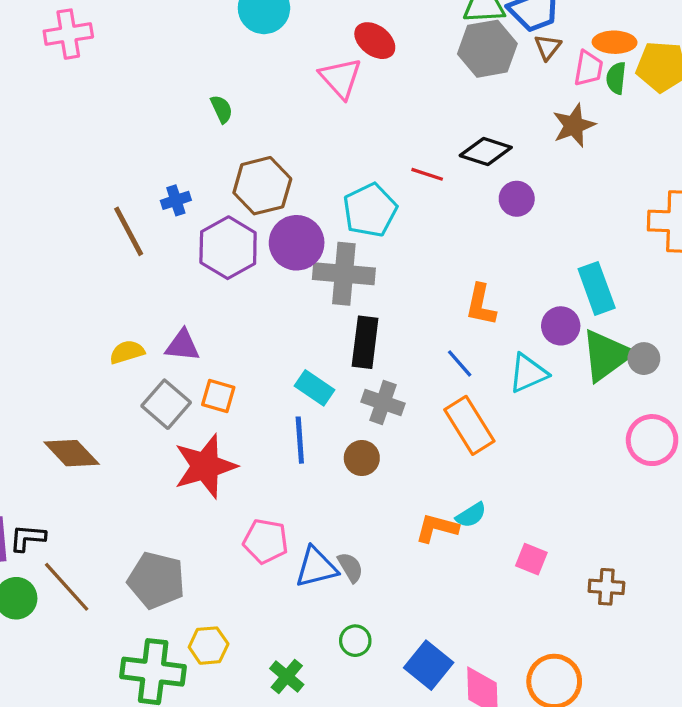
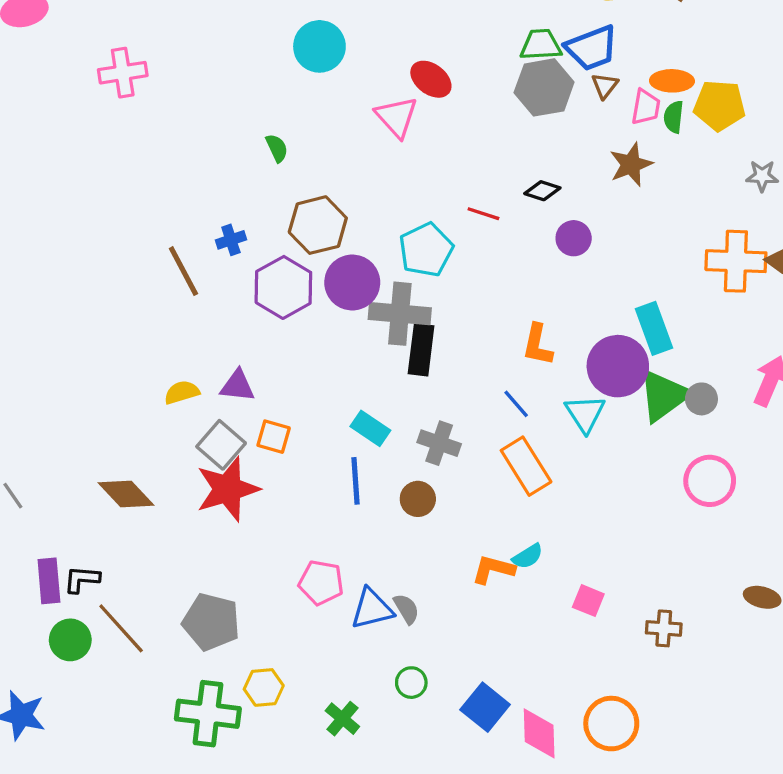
black diamond: (486, 151) -> (542, 191), size x0.7
purple circle: (561, 326) -> (618, 366), size x1.6
black rectangle: (365, 342) -> (421, 350), moved
cyan triangle: (528, 373) -> (585, 414), turned -39
red star: (205, 466) -> (228, 489), moved

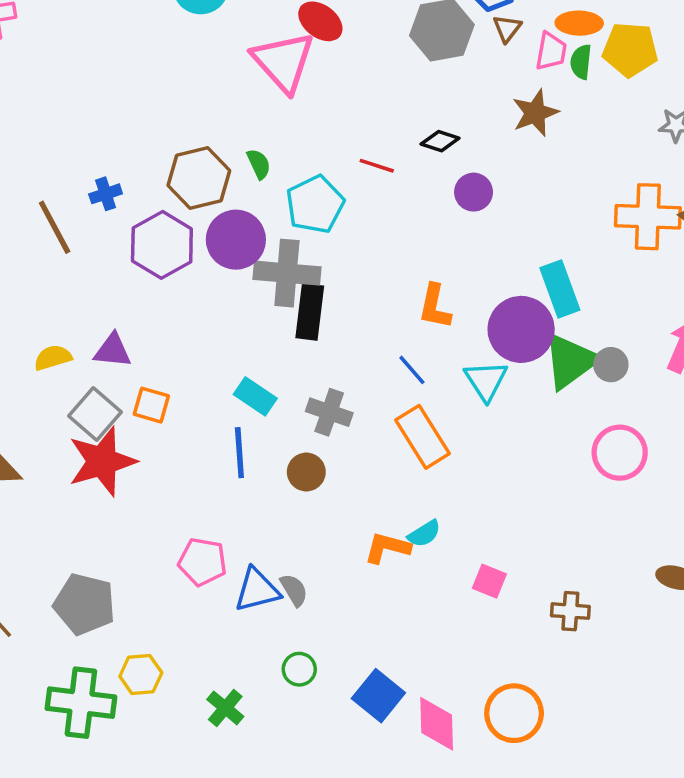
pink triangle: (397, 117) -> (283, 62), size x1.4
green semicircle: (277, 148) -> (259, 164), moved

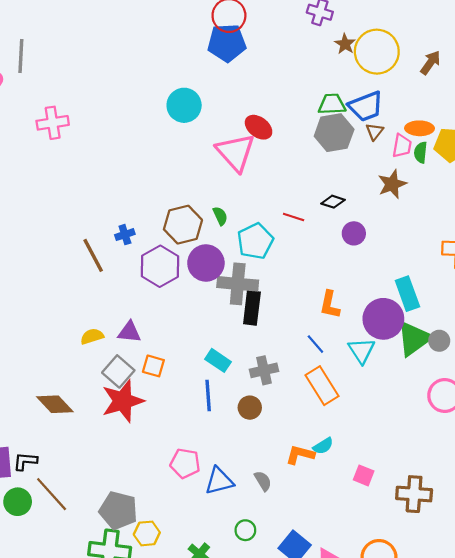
gray cross: (329, 412) -> (264, 370), turned -32
gray semicircle: (294, 590) -> (263, 481), moved
gray pentagon: (84, 604) -> (118, 510), moved
brown cross: (570, 611) -> (414, 494), size x1.5

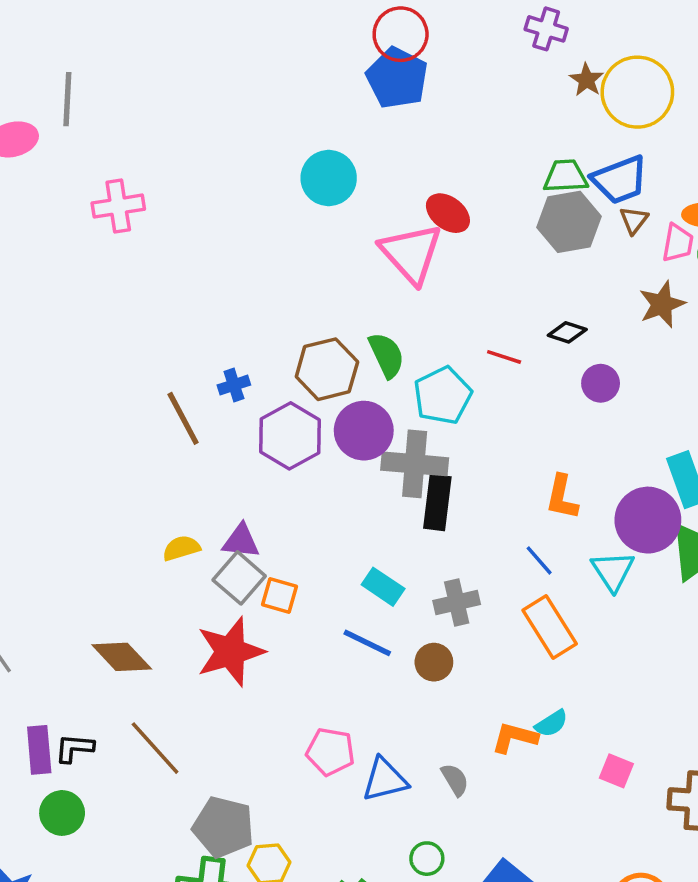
blue pentagon: (227, 43) -> (397, 78), turned 30
green semicircle: (220, 216) -> (387, 355), size x1.5
gray square: (118, 371) -> (239, 578), moved
blue line: (208, 395) -> (367, 643), turned -60
brown line: (52, 494) -> (155, 748), moved

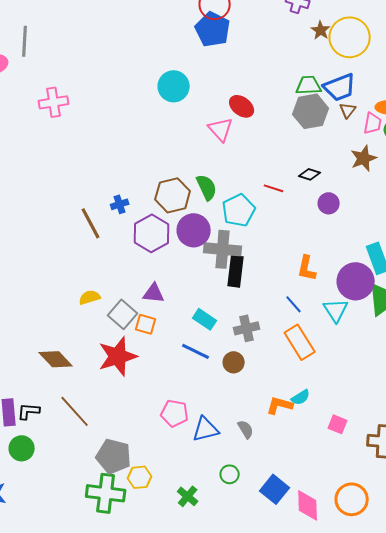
pink triangle: (411, 253) -> (221, 129), size x0.7
purple triangle: (241, 541) -> (154, 293), moved

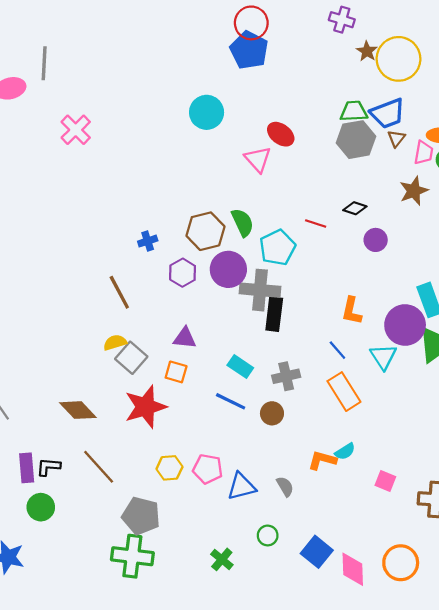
pink cross: (54, 102) -> (76, 130), turned -36
brown line: (91, 223) -> (119, 292), moved
purple hexagon: (152, 233) -> (183, 273), size x0.7
gray square: (123, 314) -> (131, 358), moved
yellow hexagon: (140, 477) -> (169, 468), moved

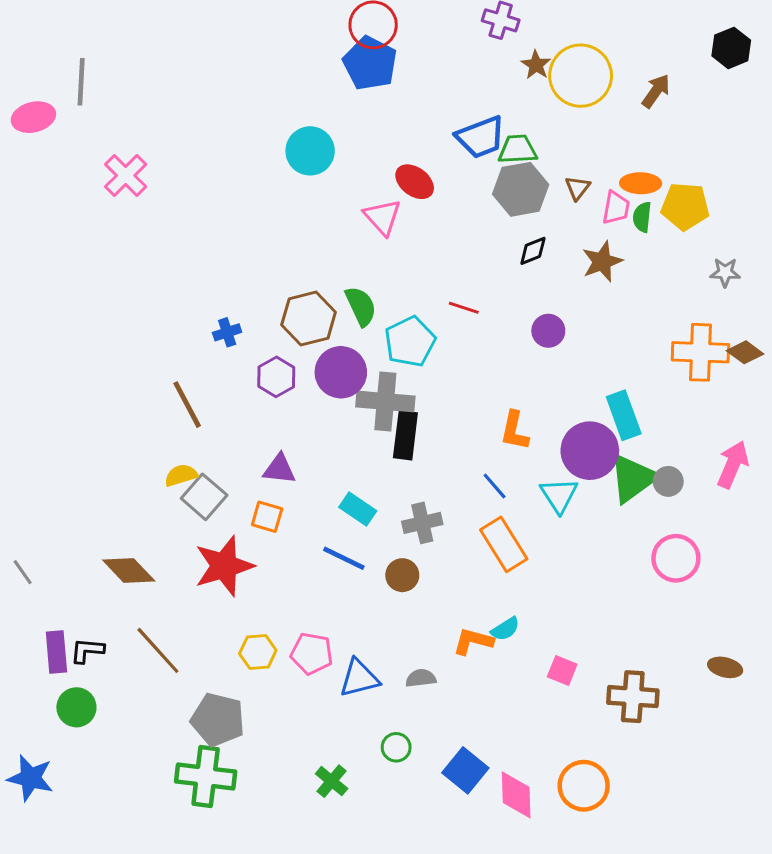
blue trapezoid: (388, 113) -> (481, 137), moved
black diamond: (355, 208) -> (533, 251), moved, turned -40
gray semicircle: (285, 486) -> (421, 678), turned -66

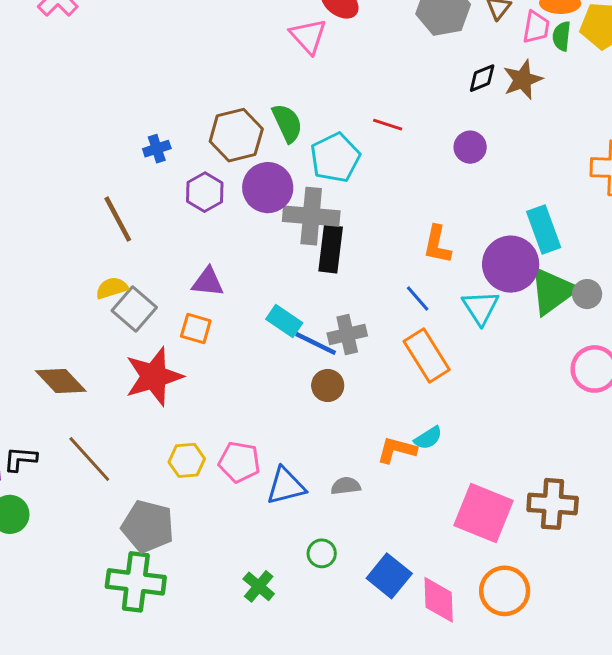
black diamond: (533, 251) -> (482, 78), moved
blue line: (344, 558) -> (316, 343), moved
pink square: (562, 670) -> (484, 513), moved, size x2.0

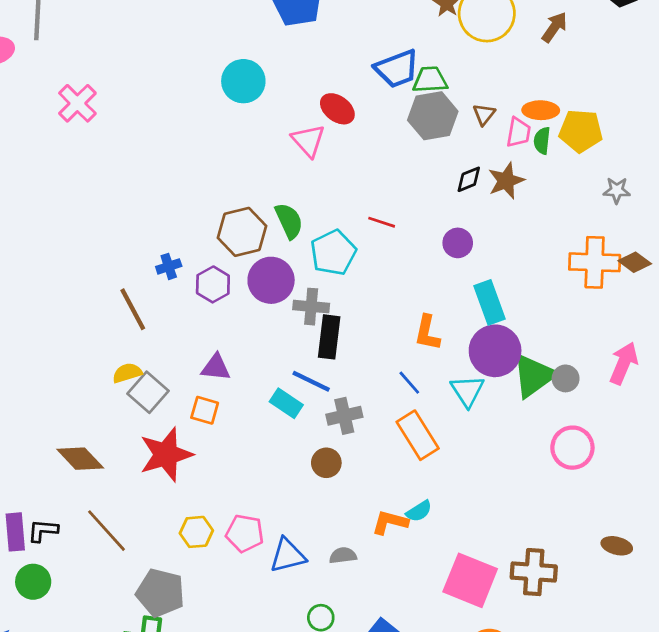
blue cross: (157, 149) -> (169, 266), moved
gray cross: (311, 216) -> (311, 307), size x0.7
cyan rectangle: (544, 230) -> (490, 302), moved
blue line: (316, 343) -> (311, 381), moved

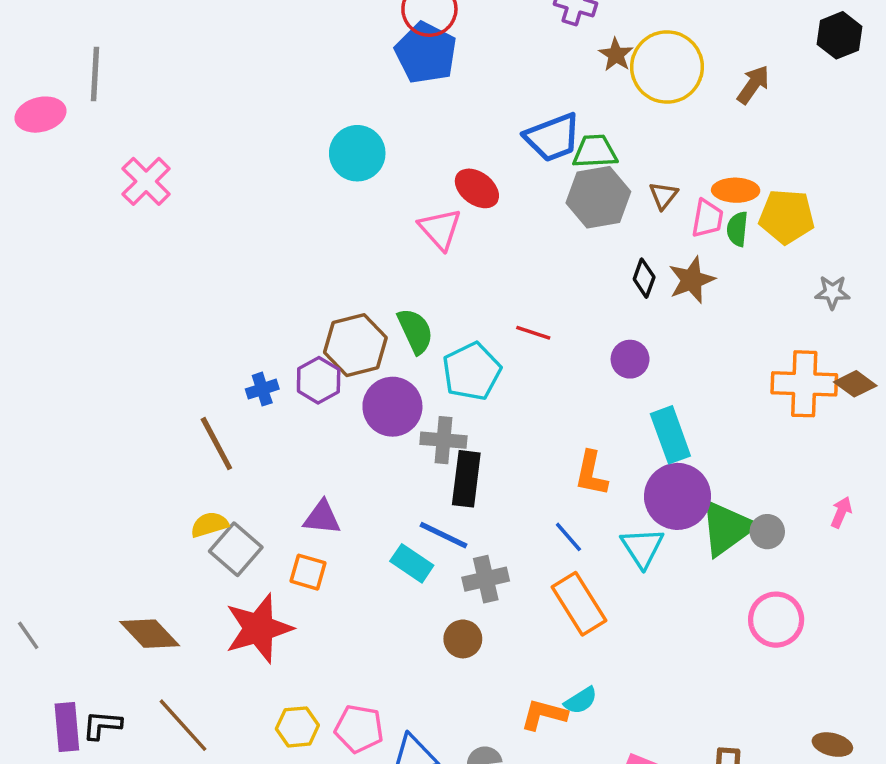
black diamond: (469, 179) -> (644, 278), turned -48
purple hexagon: (213, 284) -> (319, 380), moved
pink arrow: (624, 363) -> (841, 512), size x0.6

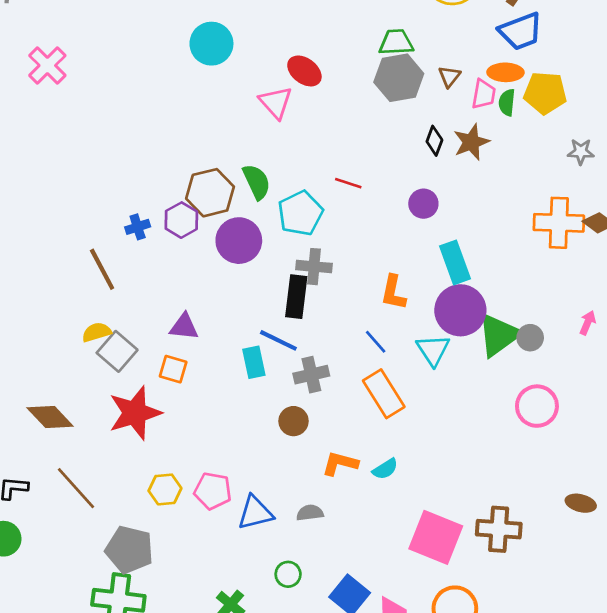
blue trapezoid: (553, 137) -> (521, 31), moved
gray cross: (443, 440) -> (314, 267), moved
cyan rectangle: (412, 563) -> (254, 362), turned 44
orange L-shape: (544, 715) -> (340, 463), moved

